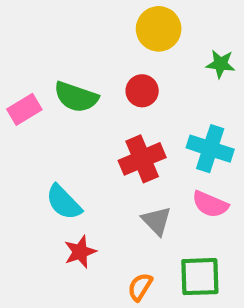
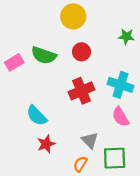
yellow circle: (159, 29) -> (73, 16), moved
pink semicircle: (210, 204) -> (120, 117), turned 36
gray triangle: (157, 221) -> (90, 140), moved

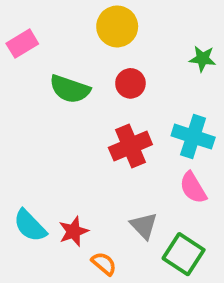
pink rectangle: (14, 62) -> (22, 44), moved
cyan semicircle: (37, 116) -> (30, 226), moved
green square: (115, 158) -> (184, 254), turned 35
orange semicircle: (80, 164) -> (104, 264), moved, turned 98

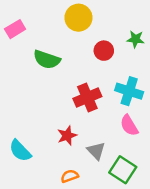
red circle: (130, 83) -> (104, 51), moved
red star: (74, 231) -> (67, 136), moved
orange semicircle: (104, 264) -> (70, 176), turned -60

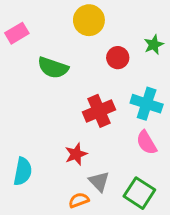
green star: (135, 39) -> (154, 45), turned -30
cyan semicircle: (20, 151) -> (23, 171), turned -125
gray triangle: (96, 151) -> (99, 181), moved

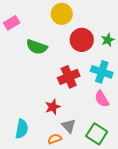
green star: (154, 45) -> (108, 40), moved
red circle: (118, 58) -> (82, 40), size x1.5
cyan semicircle: (23, 171) -> (22, 129), moved

